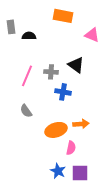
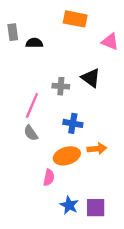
pink line: (27, 76) -> (32, 105), moved
blue cross: (63, 92) -> (73, 123), moved
pink semicircle: (71, 148) -> (49, 178), moved

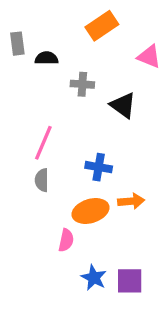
orange rectangle: (75, 19) -> (102, 26), turned -45
gray cross: (61, 86) -> (82, 84), moved
gray semicircle: (31, 133) -> (42, 180), turned 35

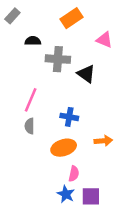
gray rectangle: (17, 44) -> (12, 16), moved, turned 49
gray cross: (82, 84) -> (58, 59), size x1.5
orange arrow: (131, 201) -> (103, 141), moved
pink semicircle: (66, 240) -> (74, 174), moved

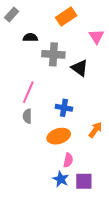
pink triangle: (104, 40) -> (96, 37), turned 35
orange arrow: (103, 141) -> (95, 130), turned -49

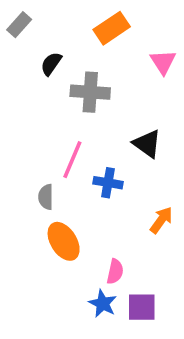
black semicircle: (30, 38) -> (51, 64), turned -56
black triangle: (80, 68) -> (147, 144), moved
pink line: (28, 92) -> (72, 160), moved
orange ellipse: (59, 136) -> (64, 241), moved, turned 75

